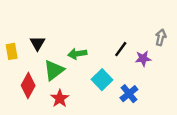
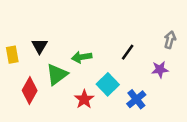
purple star: (143, 58) -> (160, 69), moved
red star: (60, 98) -> (84, 99), moved

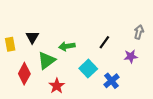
red star: (84, 99) -> (57, 86), moved

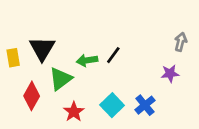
black triangle: (32, 37) -> (42, 48), size x1.5
black line: (104, 42) -> (113, 55), moved
cyan square: (88, 69) -> (112, 105), moved

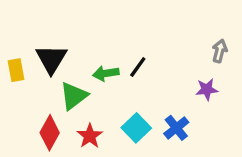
red diamond: (32, 96) -> (50, 133), moved

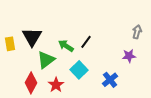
green arrow: (106, 73) -> (66, 46), turned 42
cyan square: (136, 128) -> (79, 70), moved

